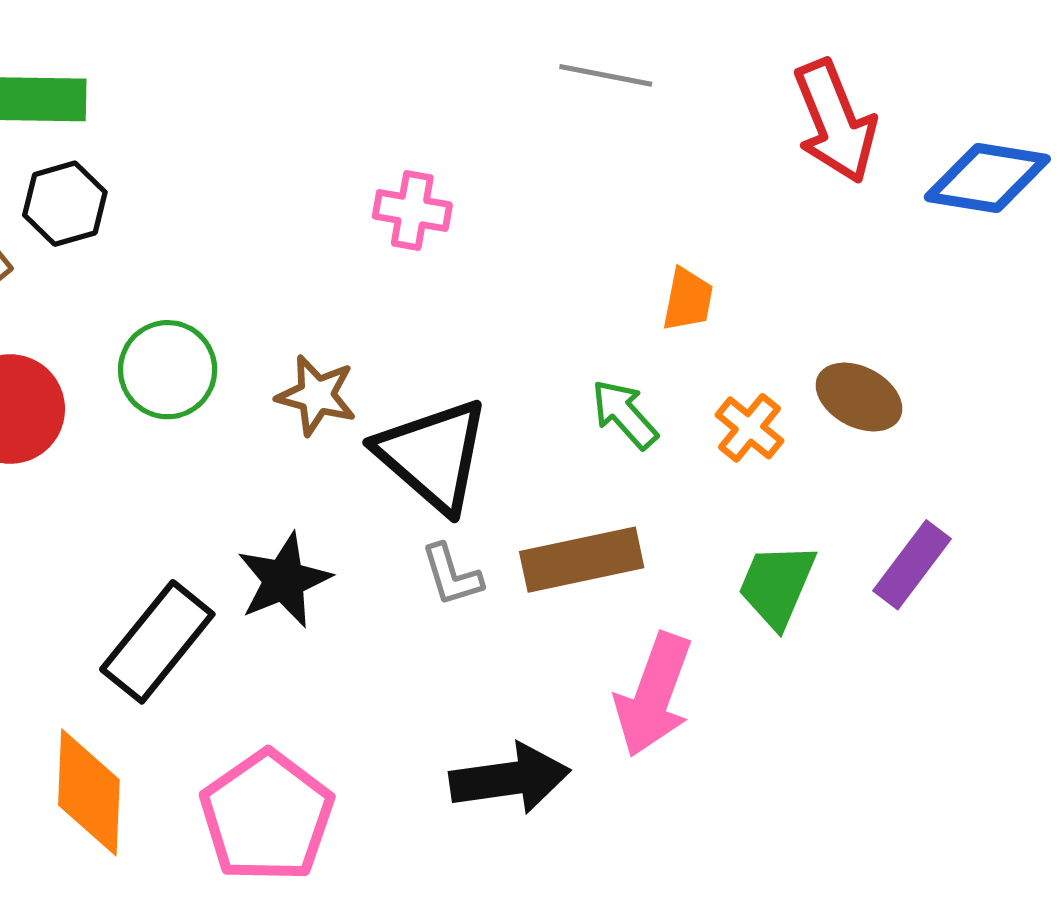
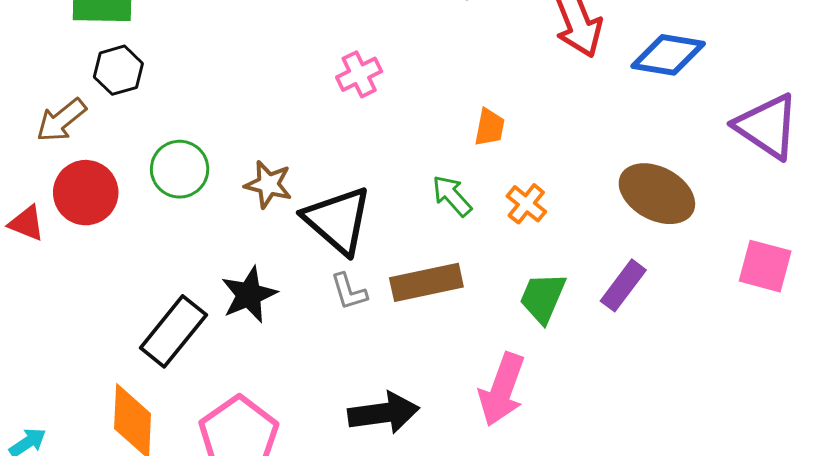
pink cross: (412, 210) -> (359, 74), moved, turned -36
brown ellipse: (859, 397) -> (657, 194), moved, size x1.5
pink arrow: (654, 695) -> (502, 389), moved

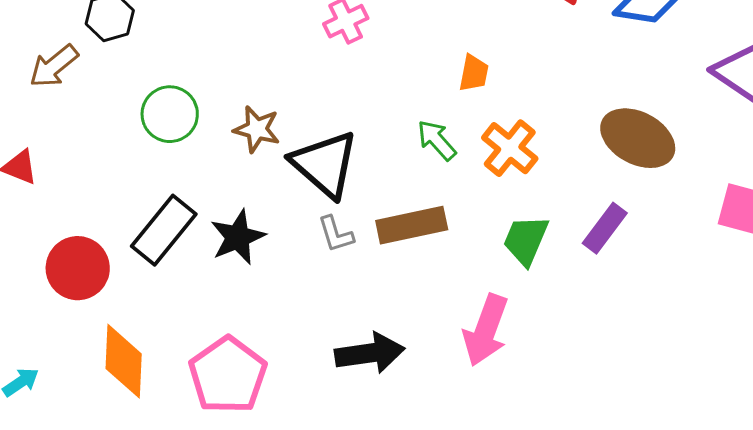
red circle: (86, 193) -> (78, 268), moved
orange cross: (526, 204) -> (510, 148), size x1.4
black rectangle: (173, 331) -> (164, 230), moved

